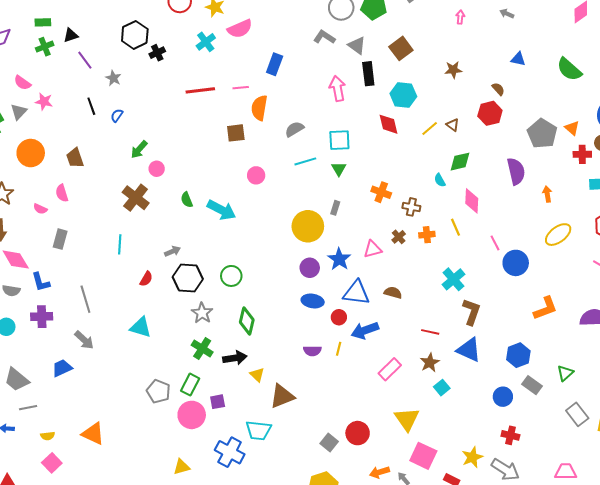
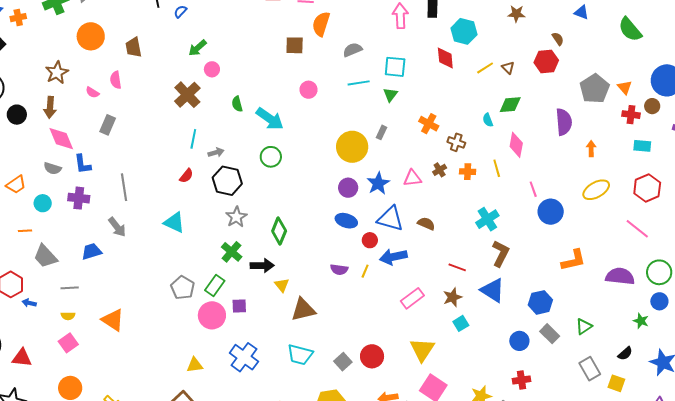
cyan line: (120, 244) -> (193, 139), moved
green circle: (231, 276) -> (271, 157), moved
gray line: (28, 408) -> (70, 288), moved
cyan trapezoid: (259, 430) -> (300, 355), moved
red cross: (510, 435) -> (521, 380), turned -30

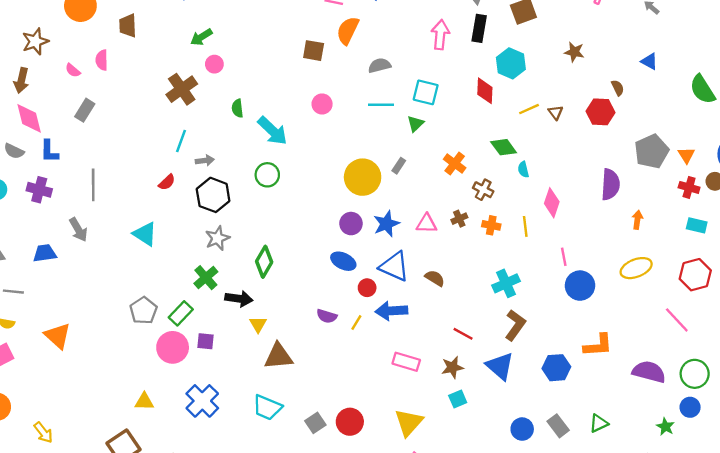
green diamond: (510, 105) -> (504, 147), moved, turned 50
pink rectangle: (412, 298) -> (406, 362), turned 45
blue hexagon: (540, 302) -> (556, 368), moved

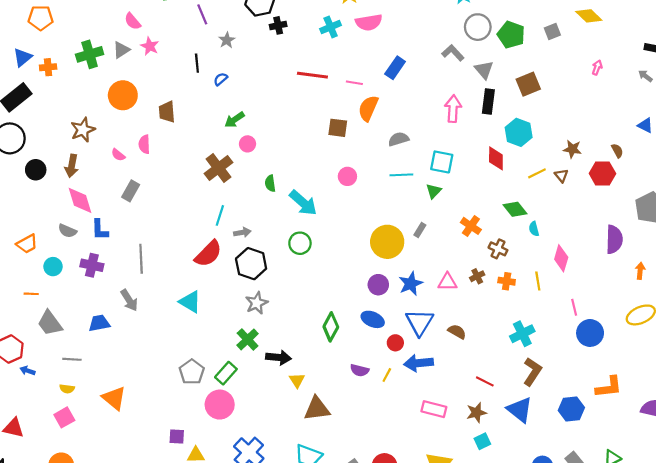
brown star: (574, 52) -> (572, 149), moved
red semicircle: (167, 182) -> (208, 254), size x1.8
green diamond: (264, 262) -> (331, 327), moved
blue triangle: (394, 266) -> (420, 322), turned 40
purple square: (205, 341) -> (177, 437), moved

